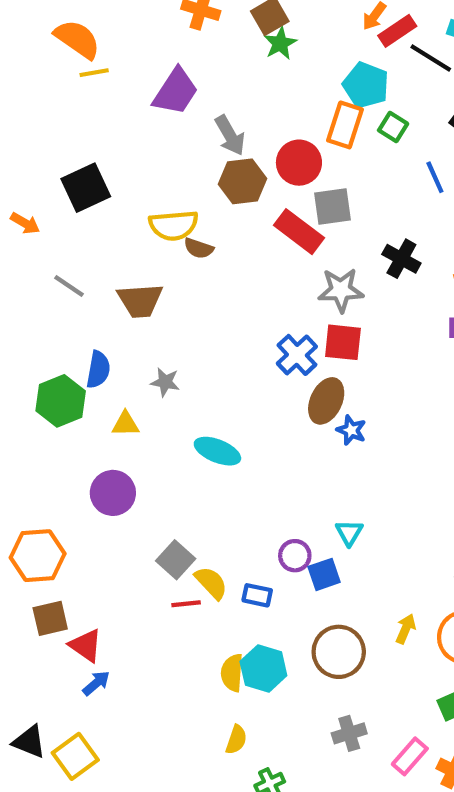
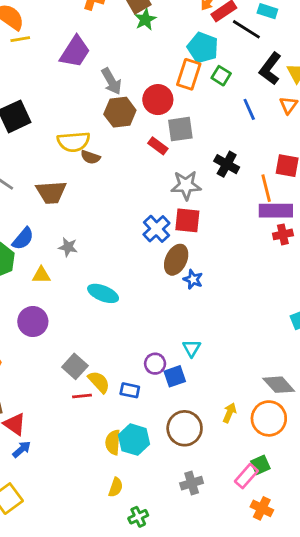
red rectangle: (299, 232) -> (158, 146), size x0.6
blue semicircle: (98, 370) -> (23, 239), turned 30
pink rectangle: (410, 756) -> (246, 476), moved

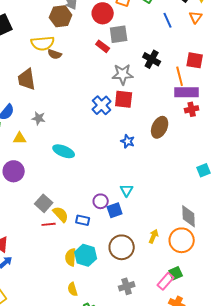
brown hexagon: (120, 112) -> (61, 16), moved
brown trapezoid: (51, 192) -> (27, 79), turned 85
brown ellipse: (176, 260) -> (160, 127), moved
gray diamond: (279, 385) -> (189, 216), turned 40
yellow semicircle: (116, 487) -> (73, 289), turned 144

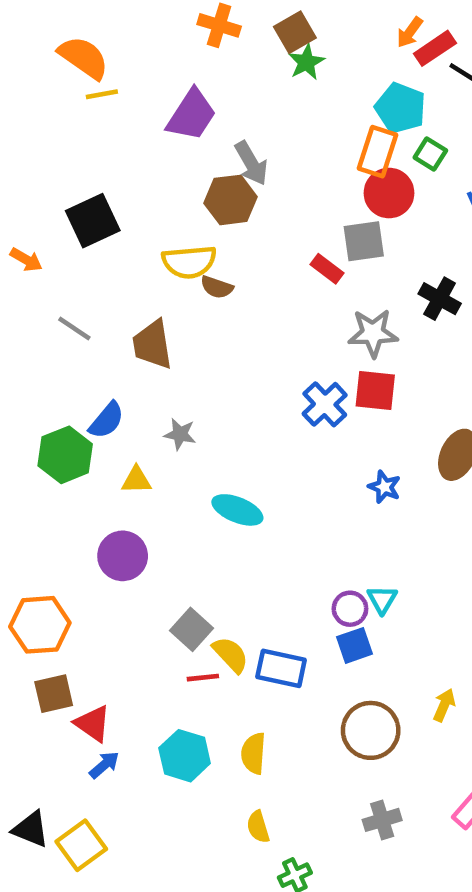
red circle: (103, 13) -> (389, 193), moved
purple circle: (101, 201) -> (350, 609), moved
blue rectangle: (83, 220) -> (281, 668), size x1.5
cyan hexagon: (86, 255) -> (185, 756), moved

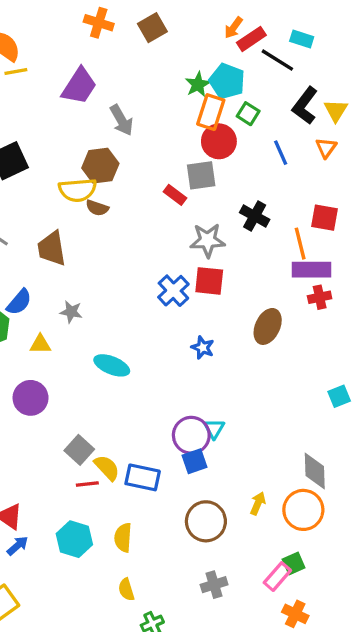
green star: (306, 62) -> (198, 84), moved
brown hexagon: (231, 200) -> (100, 166), moved
blue star: (384, 487) -> (203, 348), moved
purple circle: (350, 609) -> (191, 435), size x1.5

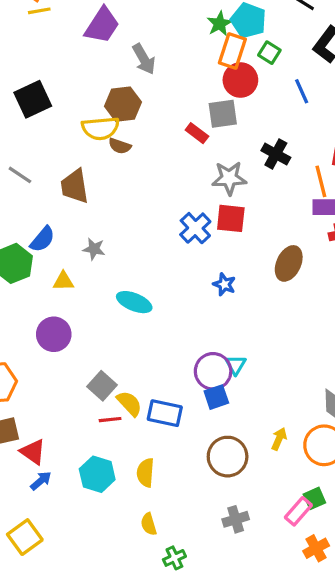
orange cross: (295, 614) -> (316, 548), turned 35

